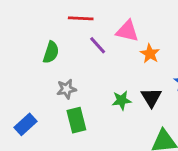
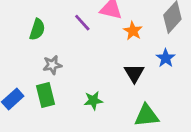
green star: (122, 100) -> (93, 100), moved
green rectangle: (76, 120) -> (45, 95), moved

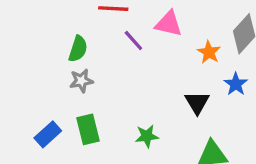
orange star: (133, 31) -> (209, 52), moved
gray star: (52, 65) -> (81, 81), moved

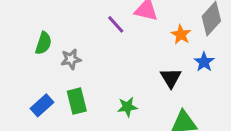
green semicircle: (78, 49) -> (43, 43), moved

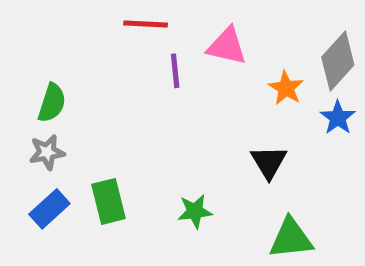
purple line: (116, 24) -> (175, 71), turned 36
gray star: (71, 59) -> (47, 152), moved
blue star: (204, 62) -> (338, 118), moved

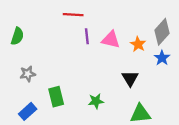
pink triangle: (227, 46) -> (111, 40), moved
green semicircle: (52, 103) -> (17, 36), moved
blue rectangle: (49, 209) -> (28, 111), moved

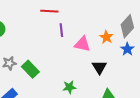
pink triangle: (111, 40) -> (82, 44), moved
green rectangle: (56, 97) -> (30, 69), moved, turned -30

